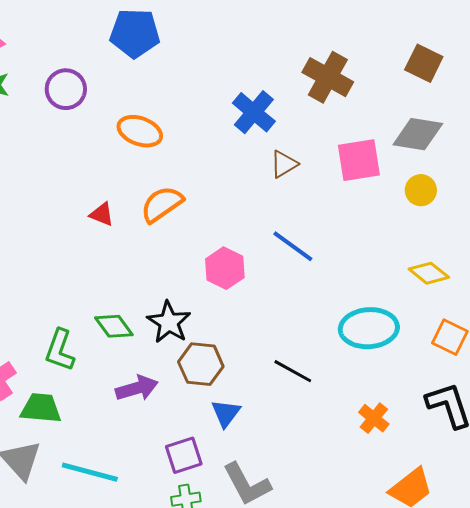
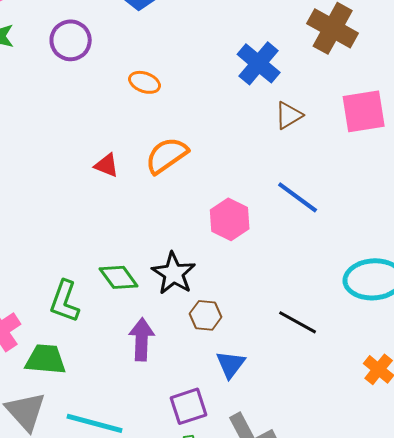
orange ellipse: (140, 131) -> (145, 82), size x0.7
brown hexagon: (201, 364) -> (206, 315), size x0.7
purple arrow: (137, 388) -> (142, 339), turned -72

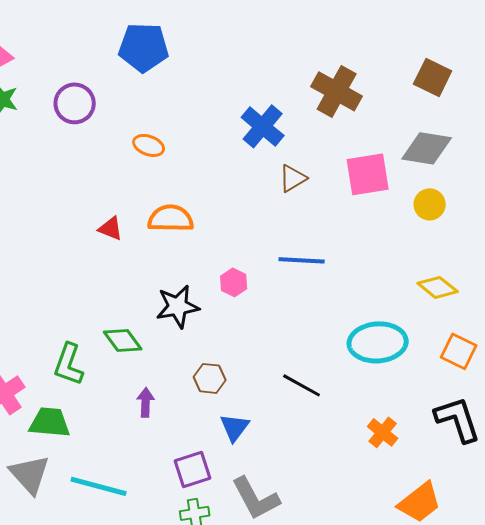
orange semicircle: (167, 155) -> (171, 218), turned 36
blue line: (298, 197) -> (302, 260), turned -33
pink hexagon: (230, 219) -> (234, 282), size x0.7
black star: (174, 273) -> (178, 306), moved, turned 30
purple arrow: (142, 339) -> (146, 402), size x0.7

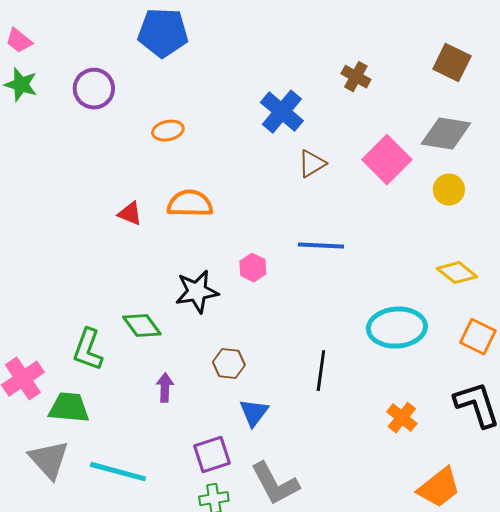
brown cross: (337, 91) -> (356, 77), size x0.6
orange ellipse: (149, 145) -> (168, 131), turned -32
pink square: (368, 174) -> (387, 160), turned -36
black line: (302, 385) -> (321, 371), turned 69

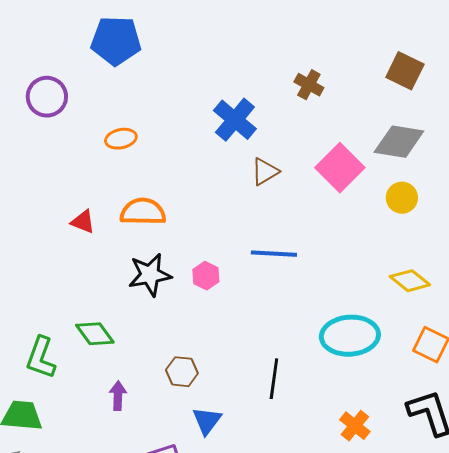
black star: (197, 292) -> (150, 275), moved

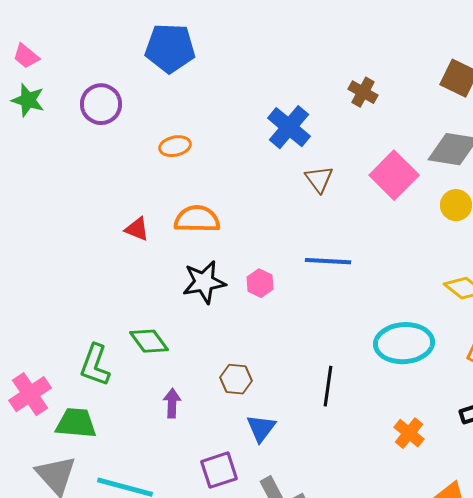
brown triangle: (265, 172) -> (319, 179), turned -36

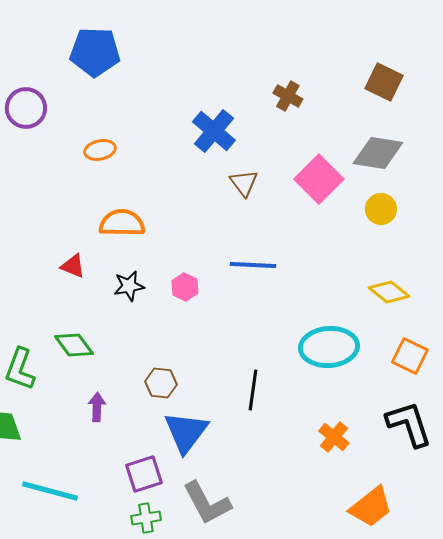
red triangle: (137, 229) -> (73, 266), moved
black star: (204, 282) -> (129, 286), size x0.7
blue triangle: (261, 428) -> (186, 432), size x1.5

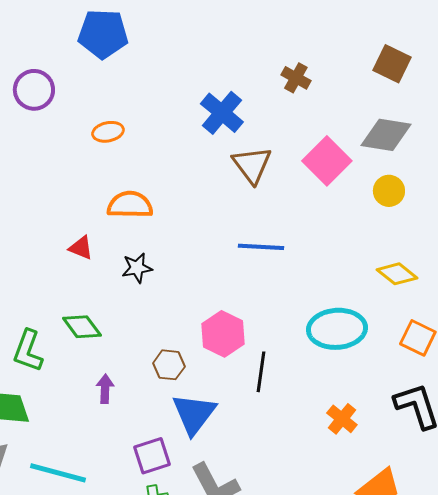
brown triangle: (244, 183) -> (252, 165), size x1.4
pink hexagon: (185, 287) -> (223, 334), moved, size x1.6

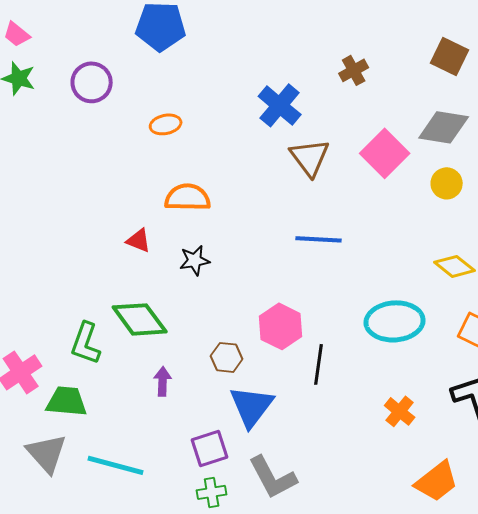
brown cross: (296, 78) -> (354, 70), turned 32
green diamond: (82, 327) -> (140, 319), size x1.4

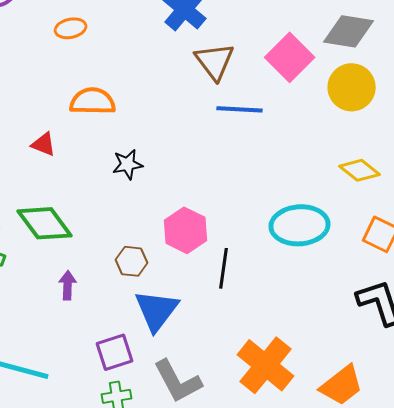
yellow circle: (447, 183) -> (352, 87), size x1.5
blue line: (319, 239) -> (240, 109), moved
black star: (195, 260) -> (128, 164), moved
orange cross: (400, 411) -> (266, 365), moved, size x1.8

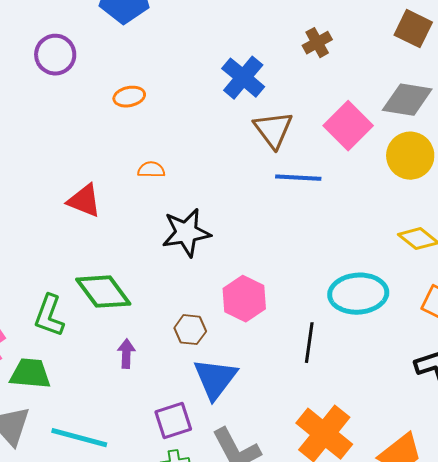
orange semicircle: (93, 101) -> (151, 170), size x0.6
red triangle: (44, 144) -> (84, 201), moved, size x1.4
black star: (128, 164) -> (186, 233), size x1.6
black line: (224, 268) -> (309, 343), moved

